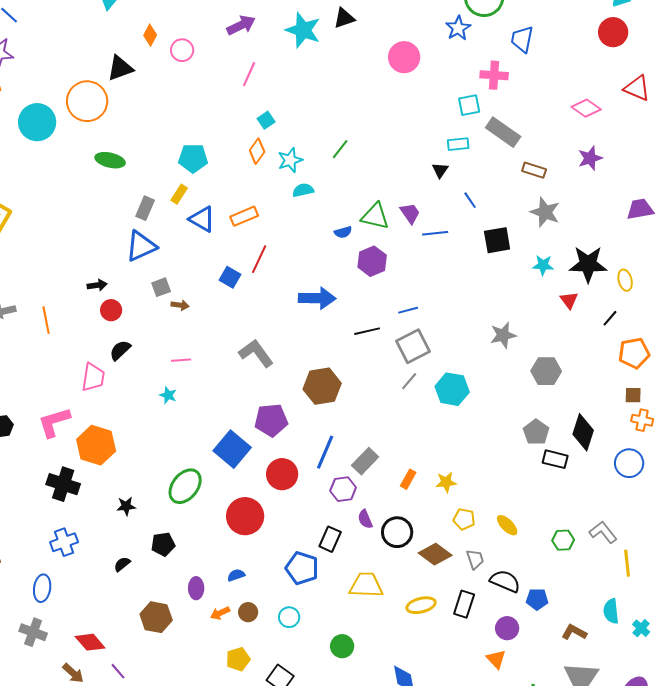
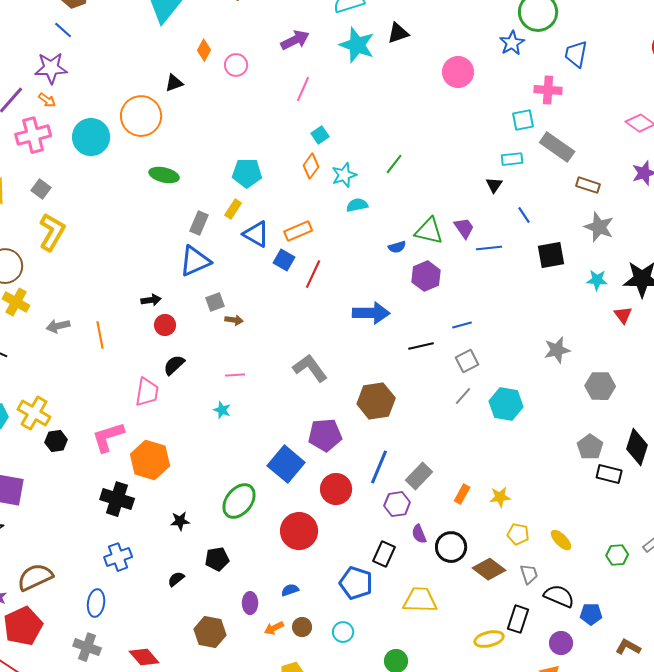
black triangle: (120, 68) -> (174, 83), size x0.7
blue square: (230, 277) -> (284, 260), moved
gray square: (413, 346) -> (467, 361), size x0.7
yellow ellipse: (421, 605) -> (489, 639), moved

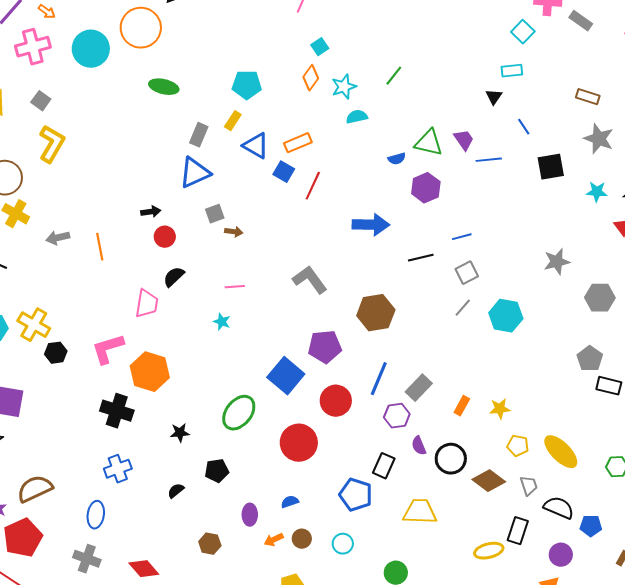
cyan square: (523, 120) -> (523, 32), turned -35
gray rectangle: (557, 147) -> (581, 21), moved, size x0.7
yellow ellipse: (561, 540) -> (561, 452), size x1.6
brown hexagon: (210, 632) -> (210, 544), size x0.7

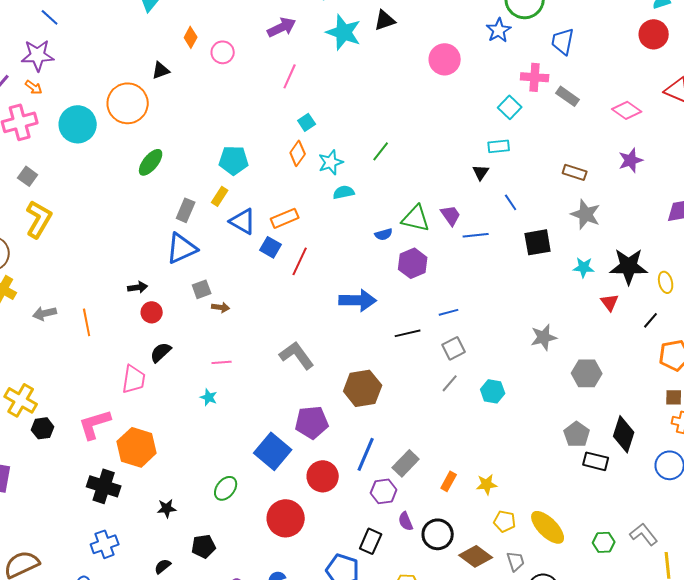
green ellipse: (164, 87) -> (151, 162), turned -64
cyan hexagon: (506, 316) -> (493, 391), size x0.7
green ellipse: (239, 413) -> (226, 488), size x0.7

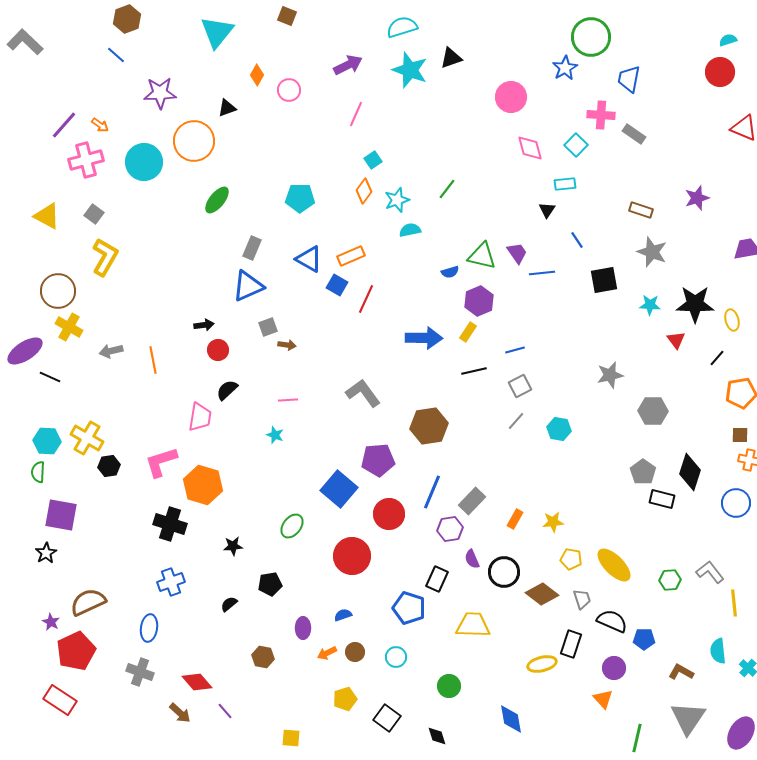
purple star: (38, 55) -> (160, 93), moved
pink diamond: (627, 110) -> (530, 148), moved, turned 40
yellow rectangle: (220, 196) -> (468, 332), moved

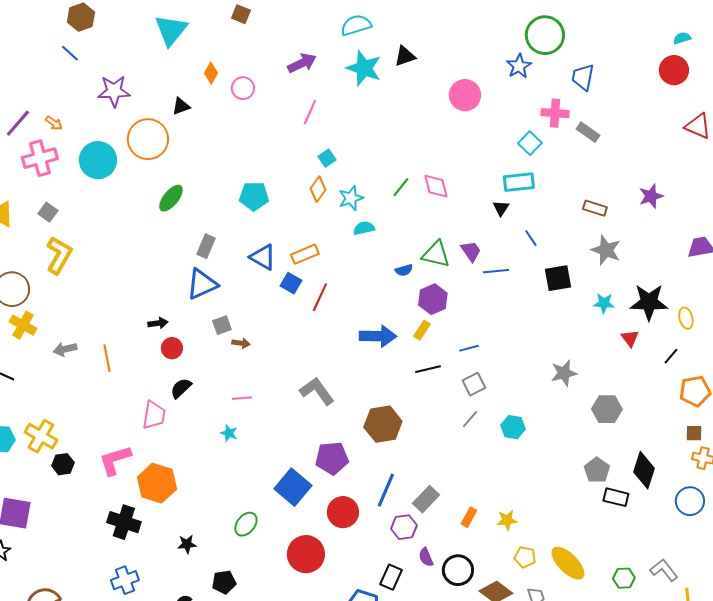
pink diamond: (530, 148) -> (436, 186), moved
cyan rectangle: (565, 184) -> (519, 182), size x1.4

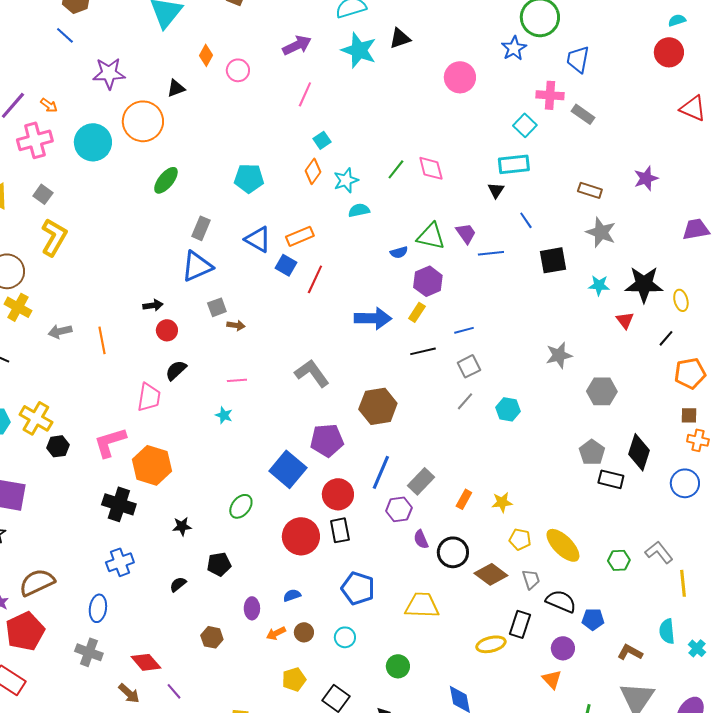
black rectangle: (391, 577) -> (340, 530), moved, turned -35

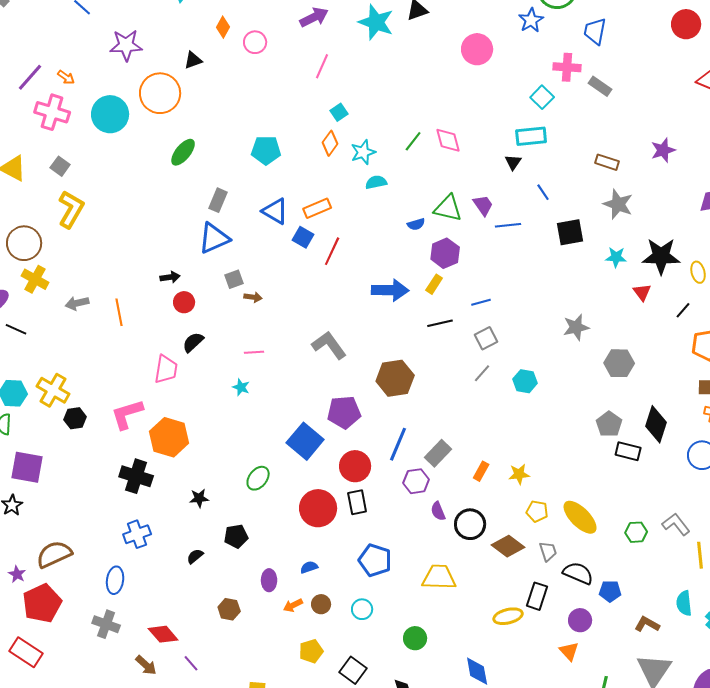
pink cross: (35, 140) -> (52, 112), turned 32

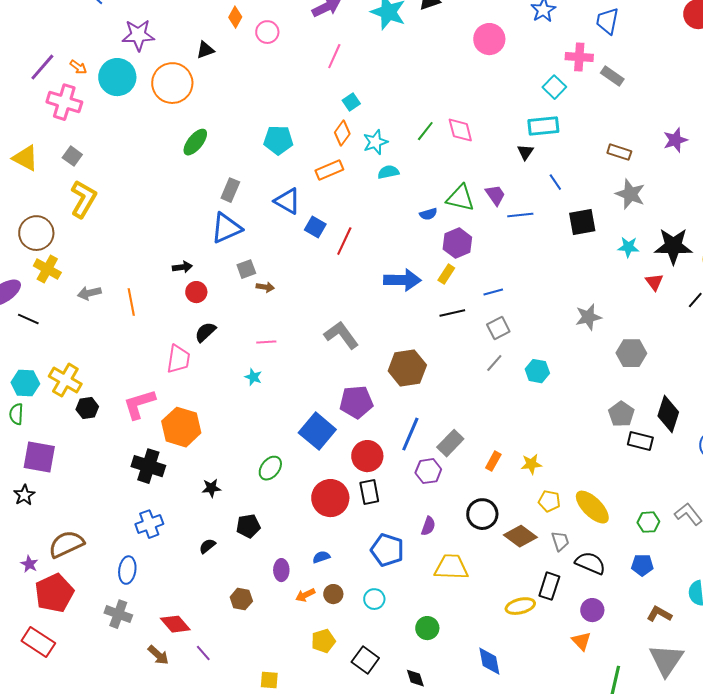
cyan circle: (110, 114) -> (117, 77), moved
orange rectangle: (317, 208) -> (329, 170), moved
purple semicircle: (438, 511) -> (428, 526), moved, turned -138
blue pentagon: (610, 591) -> (642, 565), moved

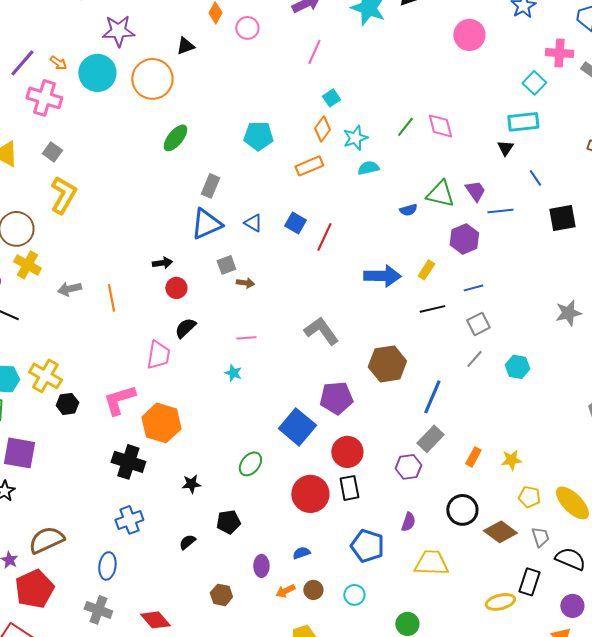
blue triangle: (287, 201) -> (253, 223), moved, size x0.7
purple hexagon: (457, 243) -> (464, 239), moved
blue line: (410, 434) -> (432, 397), moved

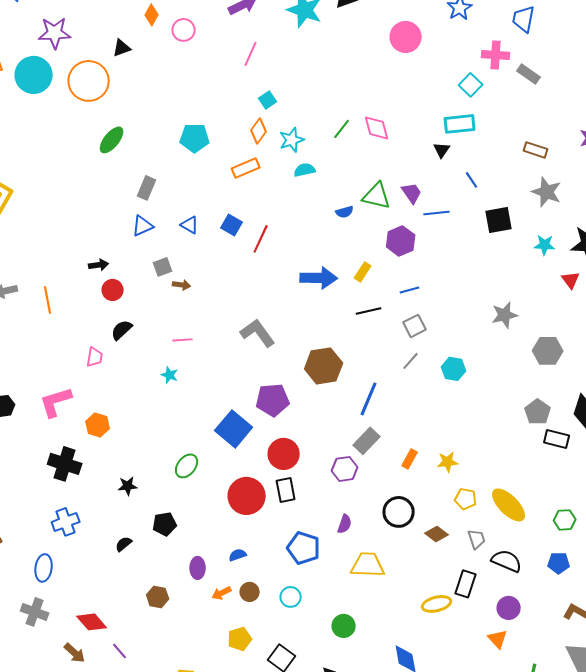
blue triangle: (206, 224) -> (143, 226), size x0.7
pink trapezoid: (158, 355) -> (95, 357), size x0.7
orange hexagon: (161, 423) -> (98, 425), size x0.6
brown diamond: (500, 532) -> (437, 534), size x0.7

